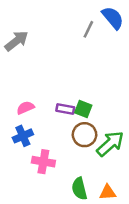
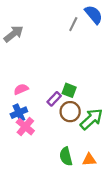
purple rectangle: (65, 109) -> (54, 99), moved, turned -56
pink cross: (43, 162) -> (25, 127), moved, turned 30

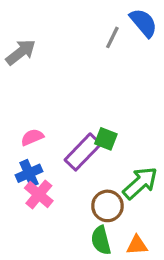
purple rectangle: (54, 99) -> (83, 152), size x1.6
brown circle: (70, 112) -> (107, 206), moved

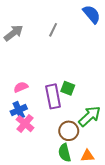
gray line: (112, 37) -> (53, 30), moved
purple rectangle: (83, 152) -> (53, 96), turned -55

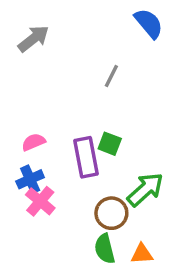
gray line: (53, 30) -> (111, 76), moved
gray arrow: (14, 33) -> (33, 39), moved

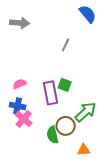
gray arrow: (33, 39) -> (20, 23), turned 42
blue cross: (30, 179) -> (18, 106), turned 35
green semicircle: (105, 249) -> (53, 135), moved

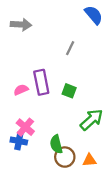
purple rectangle: (51, 93) -> (41, 82), moved
blue cross: (18, 106) -> (19, 141), moved
brown circle: (66, 126) -> (65, 157), moved

